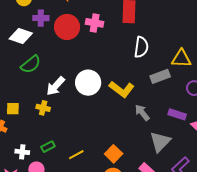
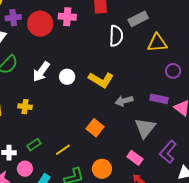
gray rectangle: (160, 76) -> (138, 19), moved
white circle: (88, 83) -> (67, 77), size x0.6
white arrow: (56, 86) -> (41, 72), moved
gray arrow: (142, 113) -> (124, 101), turned -60
orange square: (114, 154) -> (95, 128), moved

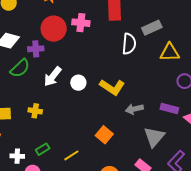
purple cross: (13, 18) -> (36, 49), moved

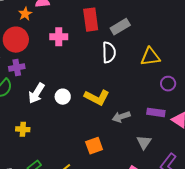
gray rectangle: (152, 28) -> (120, 27), moved
red circle: (54, 29) -> (16, 40), moved
orange square: (104, 135) -> (94, 146), turned 36
gray triangle: (154, 137) -> (144, 142), size x0.7

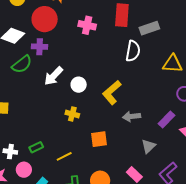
yellow L-shape: (97, 97) -> (112, 92), turned 100
purple rectangle: (156, 112) -> (166, 120), turned -66
yellow cross: (23, 129) -> (72, 114), moved

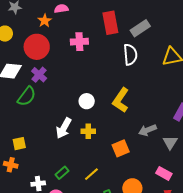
purple cross: (40, 47) -> (39, 75), turned -35
white arrow: (54, 76) -> (64, 128), moved
gray arrow: (132, 116) -> (148, 130), moved

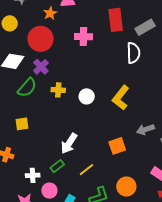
white arrow: (64, 128) -> (69, 143), moved
yellow cross: (88, 131) -> (58, 90), moved
yellow square: (19, 144) -> (22, 124), moved

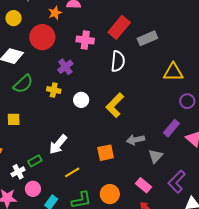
red rectangle: (116, 20) -> (119, 27), turned 40
white semicircle: (133, 53) -> (118, 61), moved
purple cross: (41, 67) -> (65, 67), moved
green rectangle: (57, 166) -> (35, 161), moved
white cross: (33, 175) -> (18, 172), turned -32

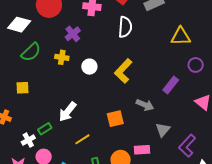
purple rectangle: (171, 128) -> (171, 85), moved
gray arrow: (136, 140) -> (145, 105), turned -144
gray triangle: (155, 156) -> (163, 130), moved
pink rectangle: (143, 185) -> (142, 150), moved, turned -42

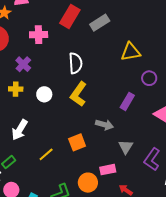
white semicircle: (125, 27) -> (75, 63), moved
white arrow: (68, 112) -> (20, 130), moved
yellow line: (82, 139) -> (46, 154), moved

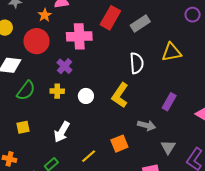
pink cross: (39, 35) -> (79, 36), size x1.4
white semicircle: (75, 63) -> (137, 63), moved
purple circle: (149, 78) -> (193, 15), moved

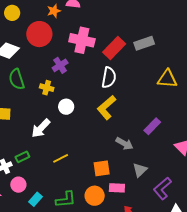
red rectangle: (110, 18) -> (114, 48), moved
white semicircle: (137, 63) -> (109, 78), moved
green semicircle: (26, 91) -> (17, 79), turned 110
white circle: (86, 96) -> (66, 107), moved
orange square: (119, 144) -> (102, 168), moved

